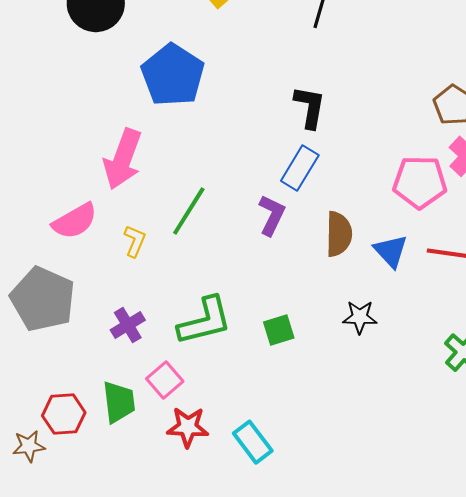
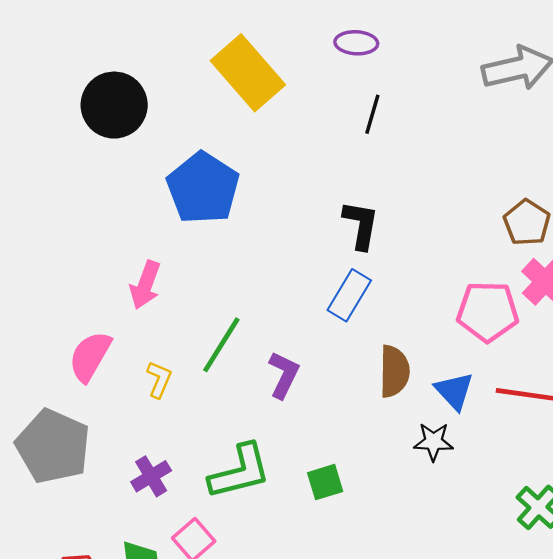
pink arrow: (123, 159) -> (145, 285), size x0.7
purple L-shape: (272, 215) -> (284, 375), moved
pink semicircle: (75, 221) -> (90, 356), turned 150
black star: (360, 317) -> (433, 442), moved

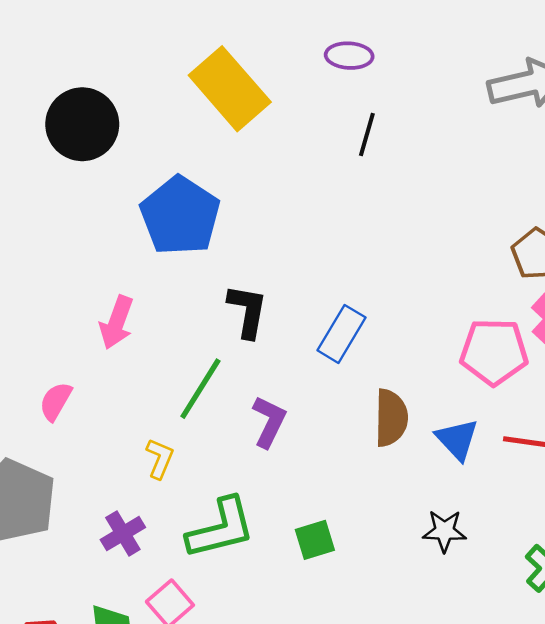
black L-shape: (361, 225) -> (247, 311), moved
pink semicircle: (90, 356) -> (56, 401), size x0.7
yellow L-shape: (159, 379) -> (160, 458), moved
black star: (433, 442) -> (444, 531), moved

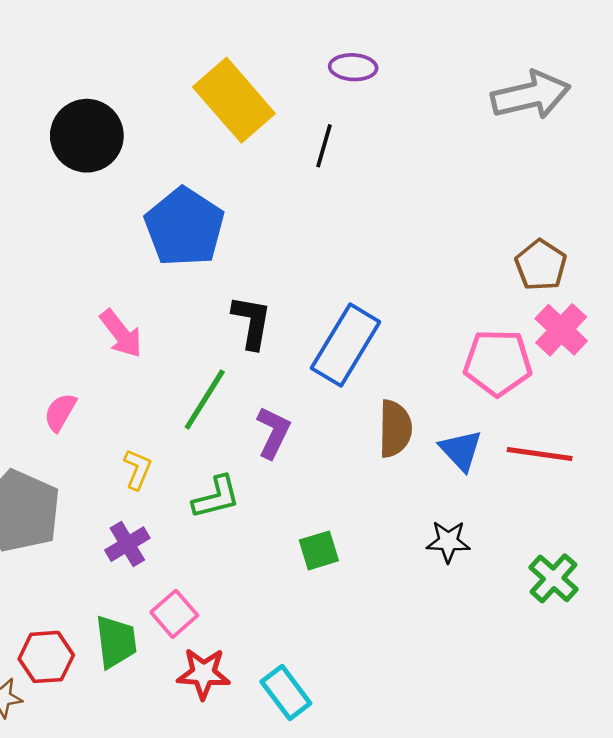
black line: (367, 134) -> (324, 146), moved
pink arrow: (117, 323) -> (121, 334), turned -58
blue rectangle: (342, 334) -> (346, 345), size x1.4
yellow L-shape: (160, 458) -> (138, 469), moved
green L-shape: (221, 528) -> (216, 497), moved, size x0.7

